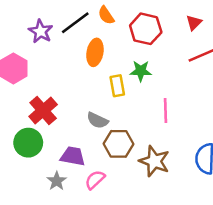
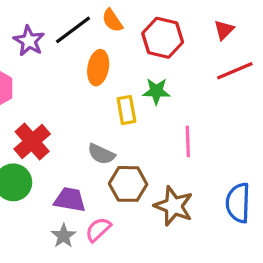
gray star: (57, 181) -> (64, 236), moved

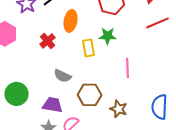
red cross: (32, 141) -> (48, 41), moved, size x0.7
gray semicircle: (101, 154) -> (63, 76), moved
brown star: (174, 206) -> (119, 109), size x0.7

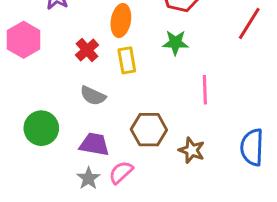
red line: (158, 23) -> (249, 23), turned -35
yellow rectangle: (89, 48) -> (127, 60), moved
gray semicircle: (63, 76) -> (93, 96), moved

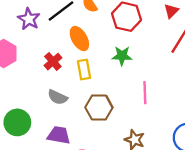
orange ellipse: (121, 21) -> (79, 39), turned -40
brown hexagon: (149, 130) -> (99, 108), moved

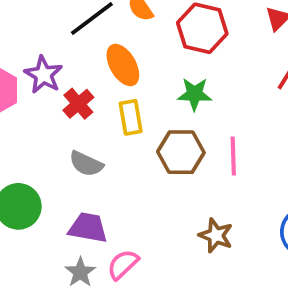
purple star: (29, 19) -> (43, 75), moved
brown hexagon: (99, 108) -> (181, 152), moved

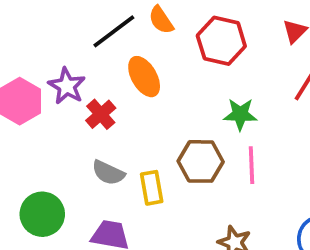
green star: (195, 94) -> (240, 114), moved
yellow rectangle: (131, 117) -> (152, 188), moved

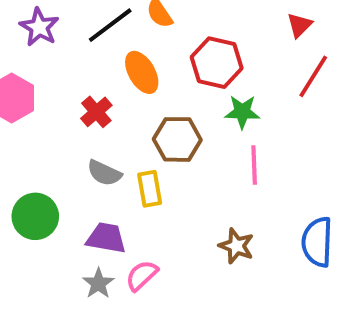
red hexagon: (221, 41) -> (217, 63), moved
purple star: (67, 86) -> (39, 27), moved
brown hexagon: (201, 161) -> (177, 139), moved

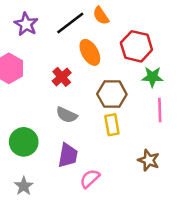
yellow rectangle: (150, 189) -> (112, 125), moved
purple trapezoid: (106, 238) -> (68, 155), turned 90
gray star: (98, 283) -> (24, 186), moved

